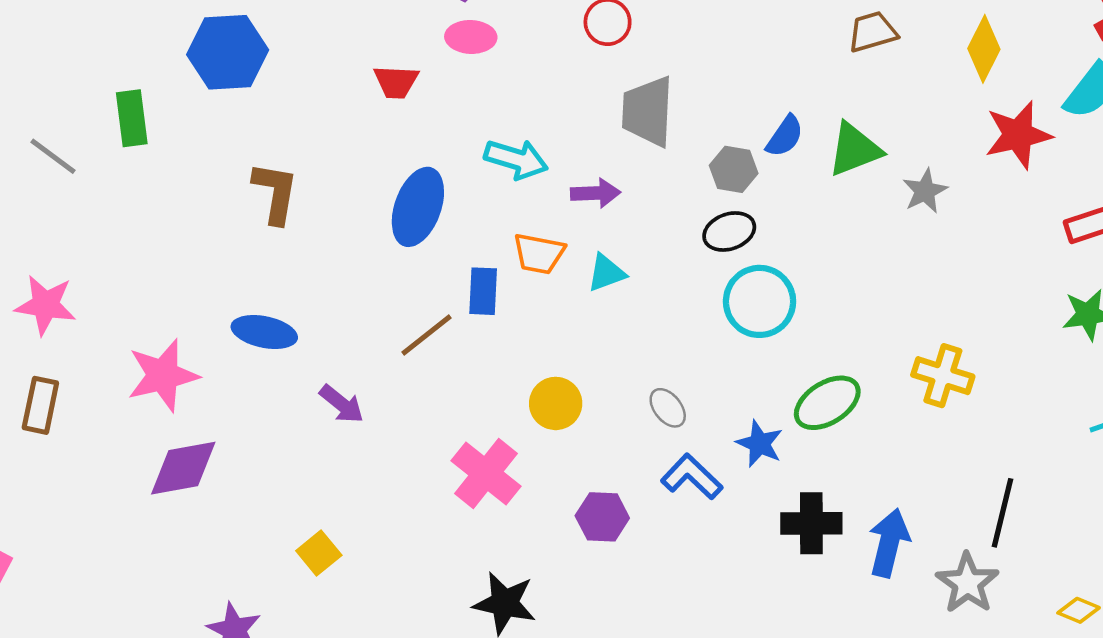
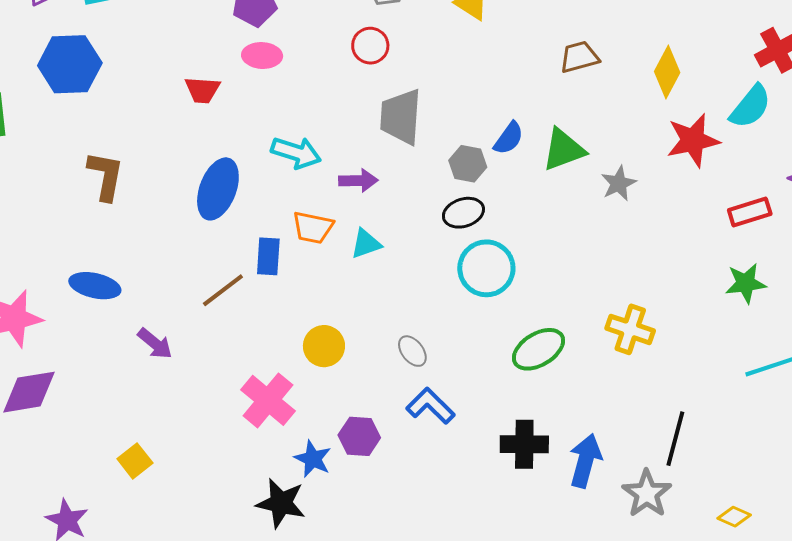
blue star: (760, 444) -> (313, 459), moved

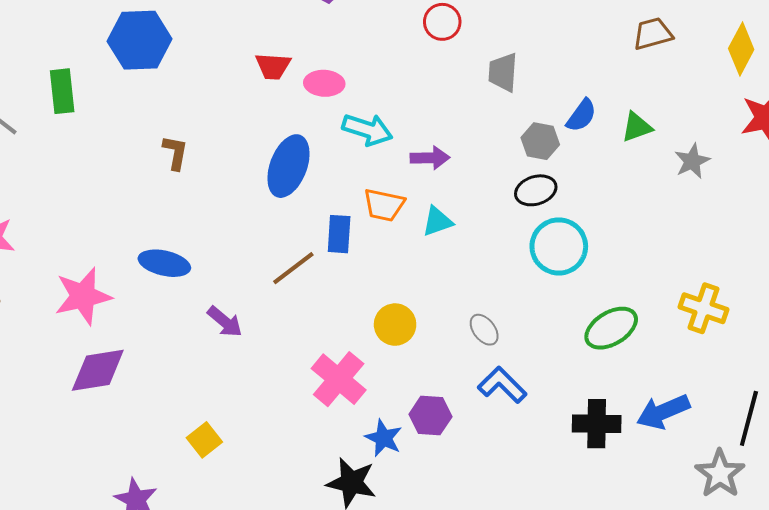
pink ellipse: (262, 56) -> (324, 83), moved
gray trapezoid: (401, 117) -> (503, 72), moved, size x0.7
green triangle: (564, 150) -> (637, 127), size x0.7
brown L-shape: (106, 176) -> (175, 153), size x0.7
blue arrow: (585, 461) -> (663, 412), moved, turned -128

